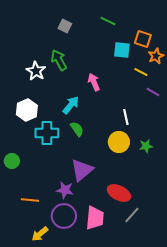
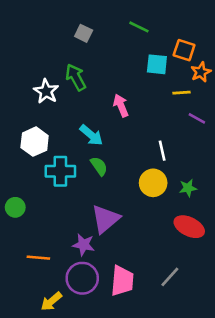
yellow line: (141, 72) -> (181, 93), turned -32
cyan arrow: (71, 105) -> (91, 135), turned 90
red ellipse: (119, 193) -> (189, 227), moved

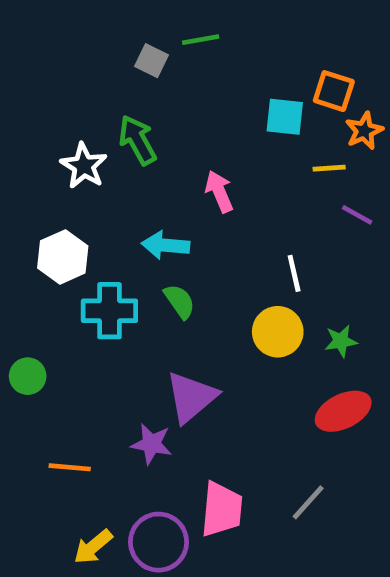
green line: (139, 27) -> (201, 40), moved, turned -36
cyan arrow: (91, 135) -> (166, 245), turned 145
red ellipse: (189, 227) -> (343, 411), turned -52
purple circle: (82, 278) -> (159, 542), moved

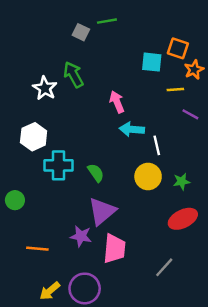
cyan arrow: (166, 245) -> (132, 129), moved
green semicircle: (180, 301) -> (96, 173), moved
pink trapezoid: (222, 509) -> (114, 249), moved

